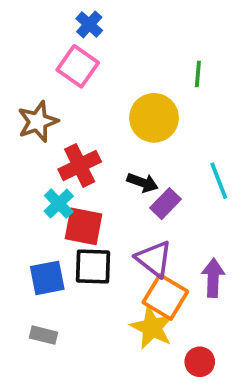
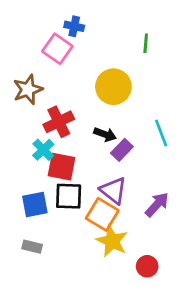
blue cross: (89, 24) -> (74, 26), moved, turned -30
green line: (198, 74) -> (146, 43), moved
purple arrow: (213, 278) -> (157, 205), turned 40
orange square: (165, 297) -> (102, 214), moved

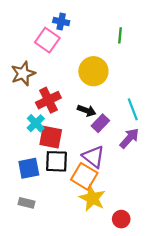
purple arrow: (157, 205) -> (129, 138), moved

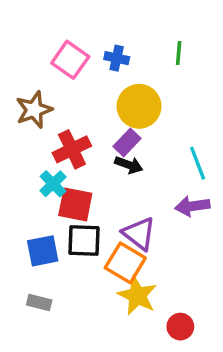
blue cross: (61, 22) -> (117, 58), moved
purple rectangle: (100, 123) -> (127, 142), moved
purple arrow: (129, 138) -> (192, 206), turned -140

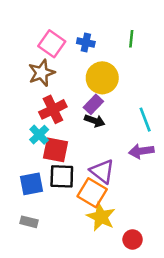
brown star: (34, 110) -> (42, 73), moved

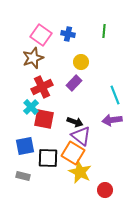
yellow circle: (102, 78) -> (81, 62), size x0.6
black arrow: (95, 121) -> (75, 122), moved
black square: (62, 176) -> (48, 158), moved

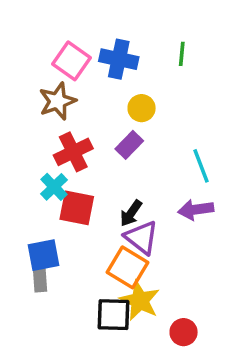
blue cross: (68, 34) -> (119, 59), size x1.5
black arrow: (75, 122) -> (131, 213), turned 105
black square: (48, 158) -> (114, 315), moved
gray rectangle: (23, 176) -> (40, 280), moved, turned 72

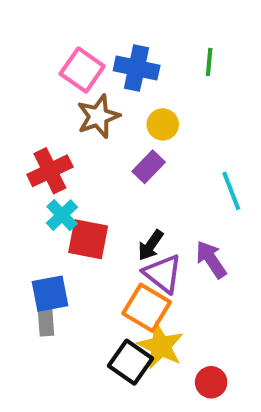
brown star: (58, 101) -> (98, 116), moved
red cross: (73, 152) -> (50, 171), moved
purple arrow: (196, 210) -> (211, 259), moved, turned 64
black square: (114, 315) -> (130, 362), turned 33

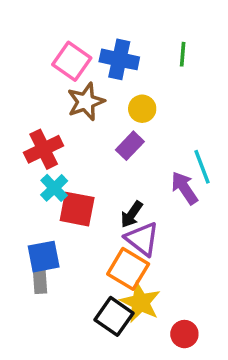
purple arrow: (211, 259) -> (184, 188), moved

